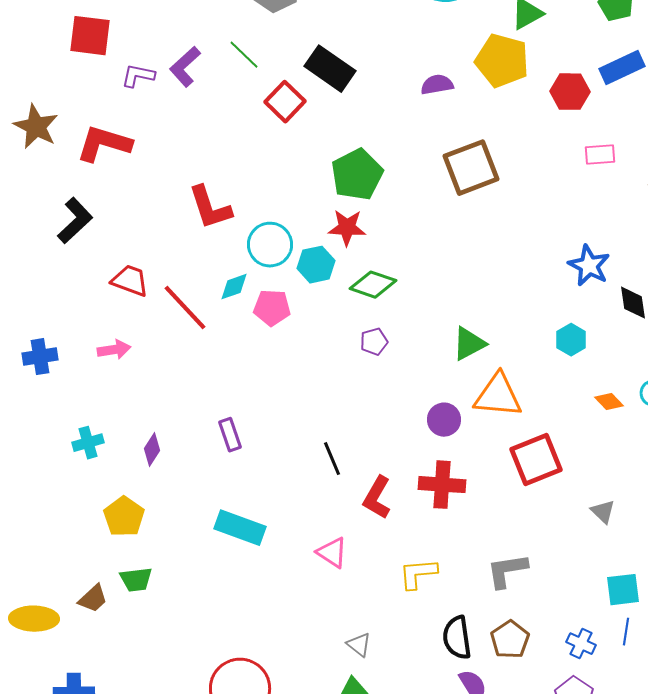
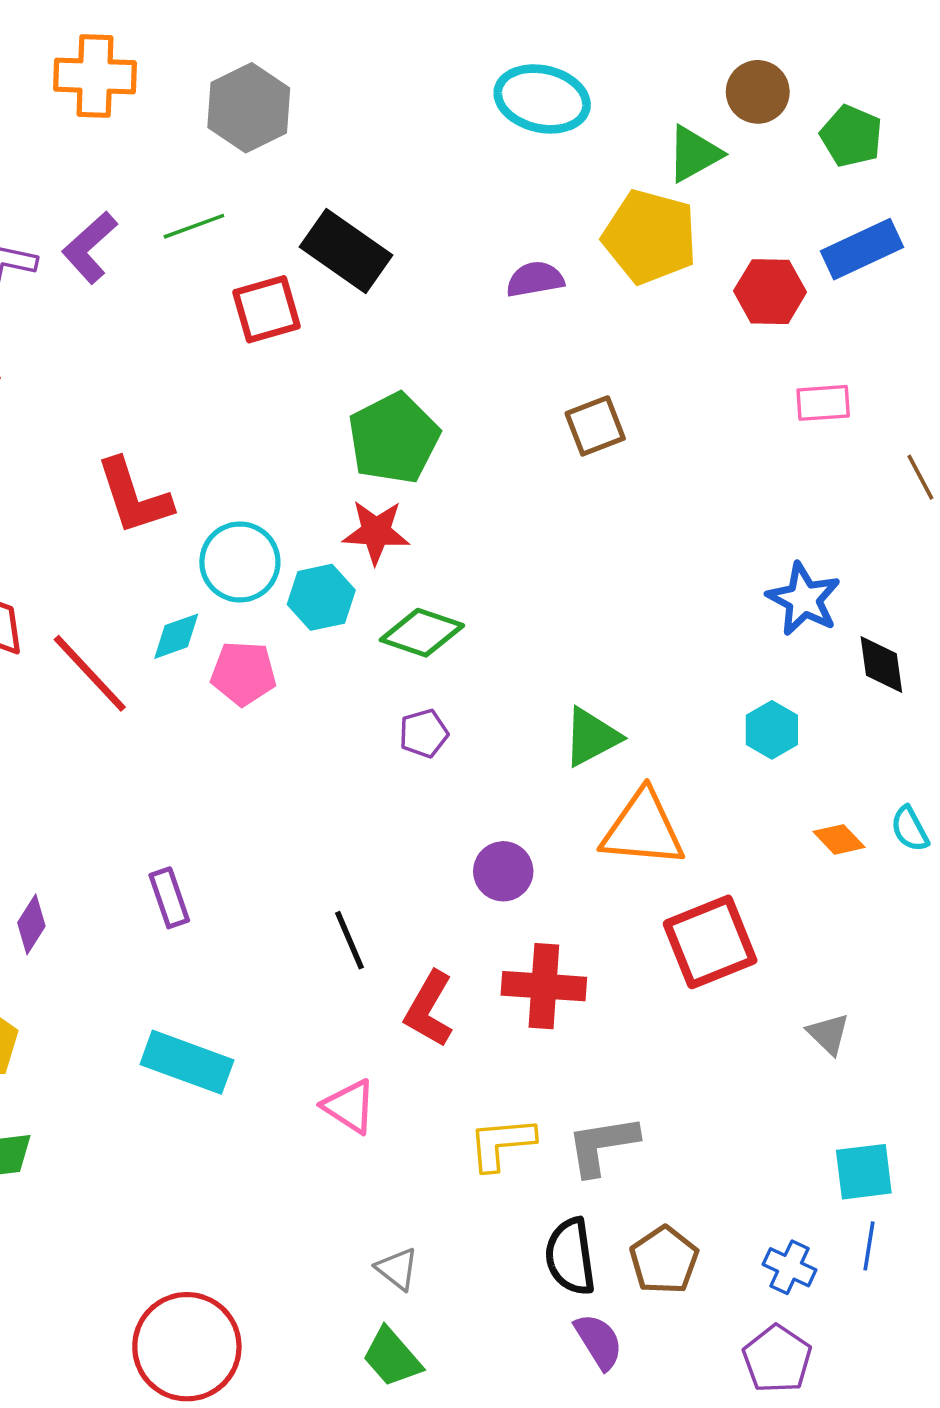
green line: (244, 55) -> (194, 226), turned -64
red square: (285, 102) -> (266, 309), turned 30
brown square: (471, 168) -> (595, 426), size x0.6
purple circle: (444, 420) -> (503, 871), moved
gray L-shape: (507, 571) -> (602, 1145), moved

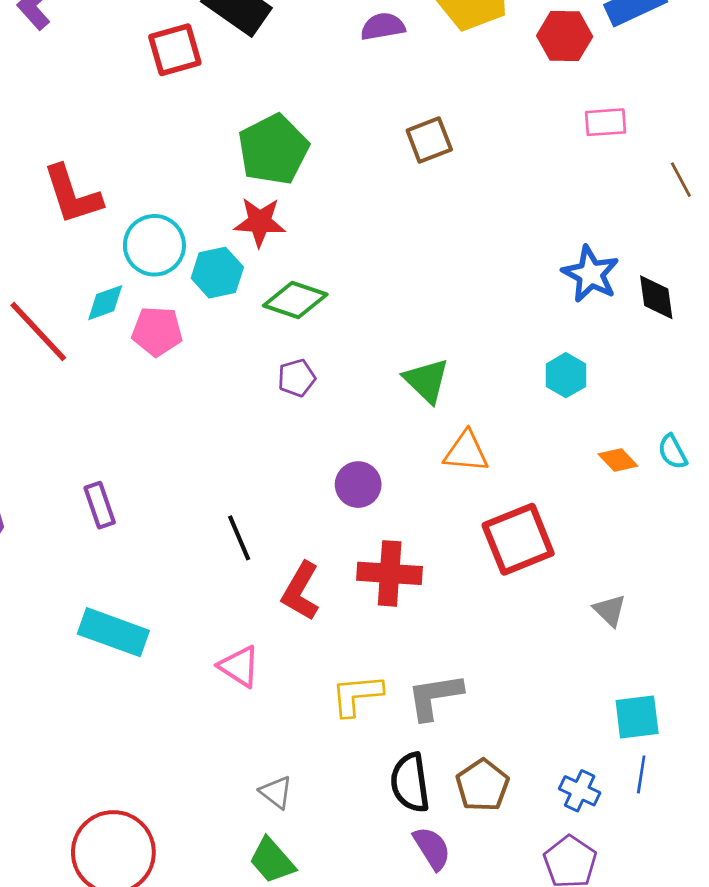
black diamond: (881, 665) -> (656, 297), moved
green triangle: (592, 737) -> (426, 381), turned -48
orange triangle: (643, 829) -> (466, 452), size x0.7

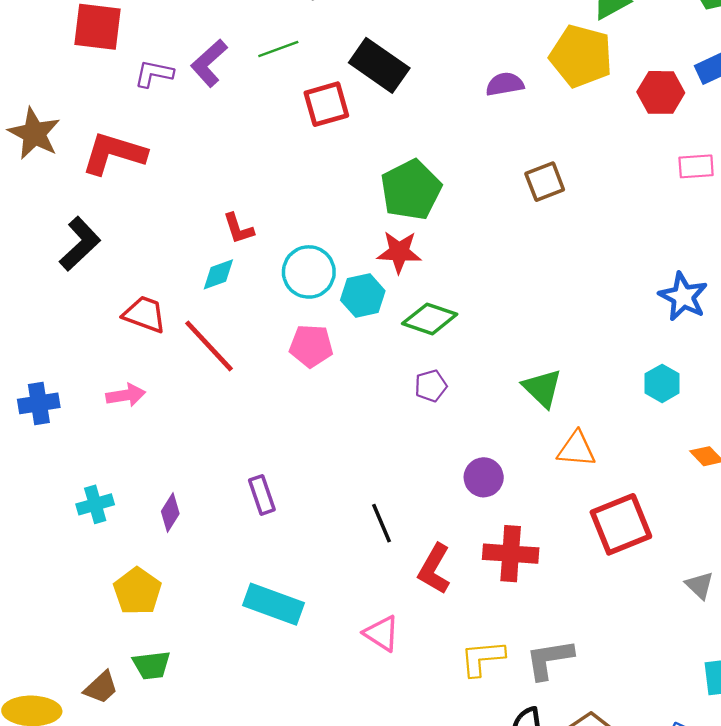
red L-shape: (72, 195) -> (238, 229), size x0.6
cyan diamond: (105, 303) -> (218, 274), moved

